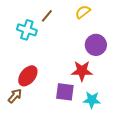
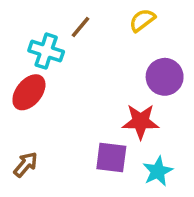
red ellipse: (28, 76) -> (29, 92), moved
cyan star: (92, 100) -> (158, 171), turned -30

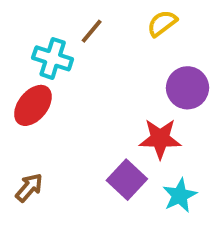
purple square: (111, 158) -> (127, 180), turned 36

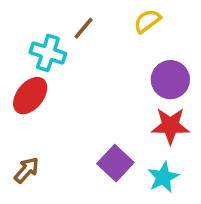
red star: (160, 139) -> (170, 126), moved

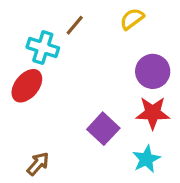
purple square: (115, 163) -> (103, 129), moved
brown arrow: (27, 170) -> (38, 164), moved

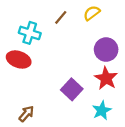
brown line: (75, 25) -> (61, 17), moved
red ellipse: (27, 86) -> (19, 59), turned 70
red star: (153, 113) -> (106, 78), turned 30

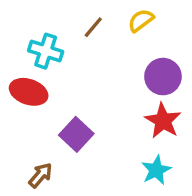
purple square: (72, 89) -> (76, 134), moved

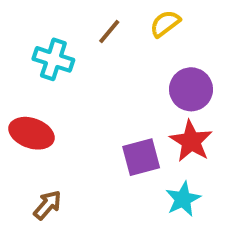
red ellipse: (29, 92) -> (31, 133), moved
purple square: (76, 134) -> (141, 157), moved, turned 32

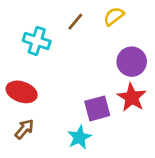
cyan star: (183, 199) -> (79, 137), moved
brown arrow: (47, 205) -> (24, 129), moved

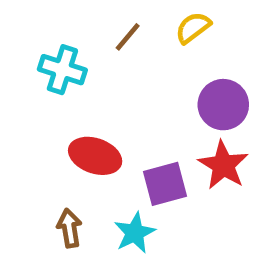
red ellipse: (22, 92) -> (95, 156), moved
brown arrow: (24, 129) -> (69, 228), moved, turned -50

